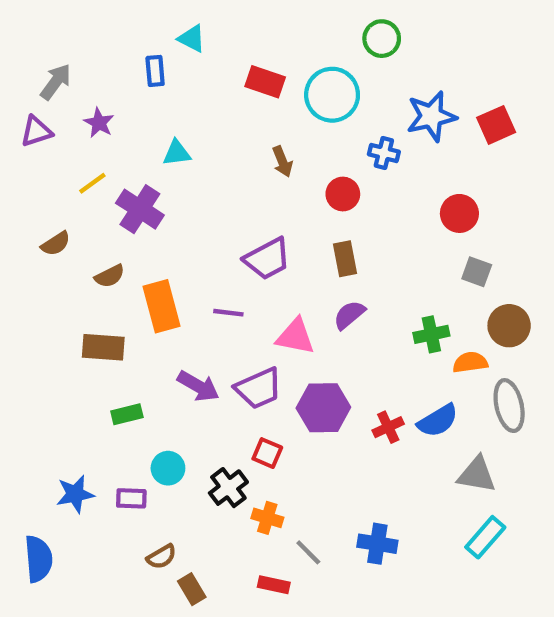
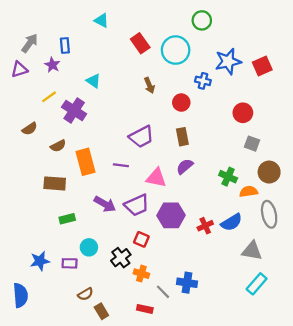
blue rectangle: (155, 71) -> (65, 45), moved
red rectangle: (265, 82) -> (140, 43), turned 36
cyan triangle: (177, 153) -> (93, 81), turned 42
green cross: (431, 334) -> (228, 177), turned 36
blue cross: (377, 544) -> (187, 283), moved

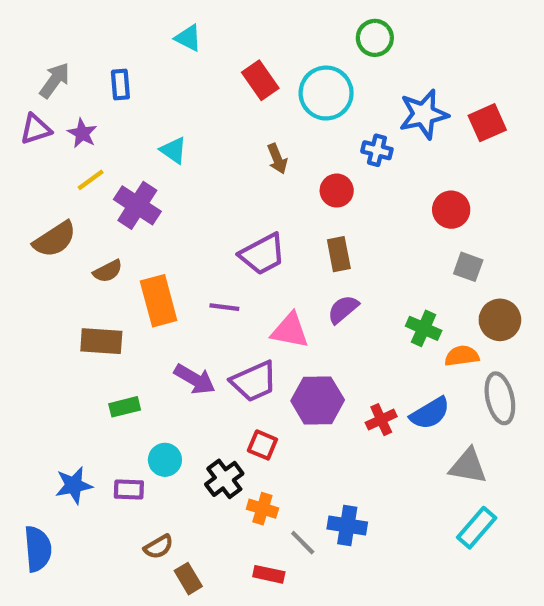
purple star: (52, 65) -> (82, 133), moved
brown semicircle: (30, 129) -> (55, 239), size x1.5

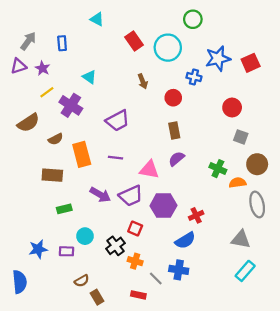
purple trapezoid: (262, 254) -> (118, 121), moved
blue semicircle: (430, 413) -> (185, 240), moved

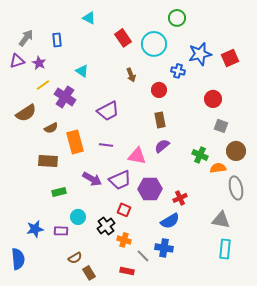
cyan rectangle: (245, 271) -> (225, 249), turned -36

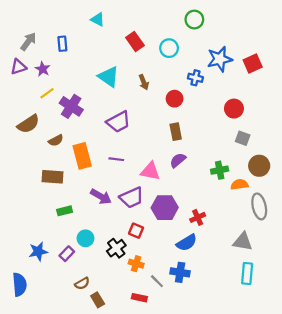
cyan circle: (154, 44) -> (169, 48), size x0.7
cyan triangle: (82, 71) -> (109, 77), moved, size x1.5
green cross: (200, 155) -> (220, 170), turned -35
purple rectangle: (61, 231) -> (67, 254), turned -48

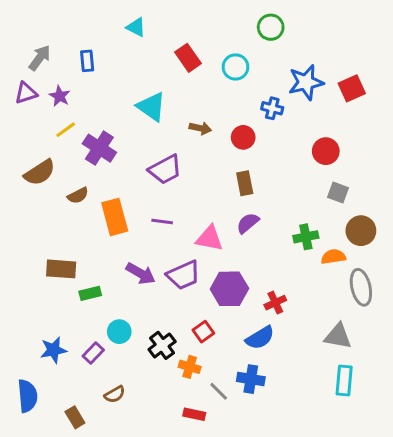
brown arrow: (144, 82) -> (200, 128), moved, turned -56
brown rectangle: (52, 177) -> (61, 269), moved
red square: (136, 231) -> (203, 332), moved, turned 32
brown rectangle: (98, 300) -> (75, 417), moved

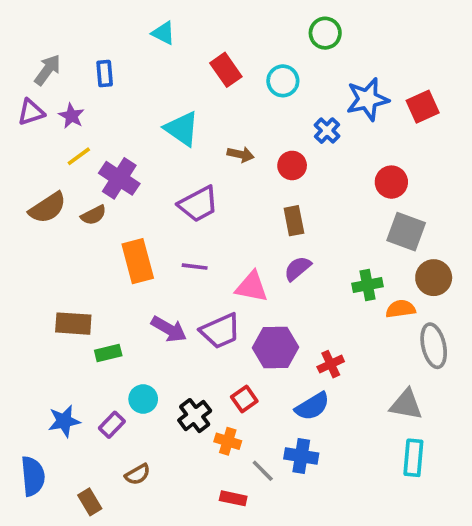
blue cross: (272, 108) -> (327, 131), turned 30
gray square: (338, 192) -> (406, 232), size x1.5
brown semicircle: (78, 195) -> (94, 215), moved

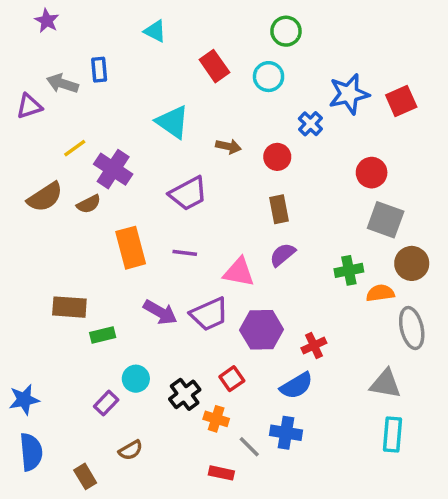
green circle: (325, 33) -> (286, 31), moved
gray arrow: (48, 70) -> (62, 84), moved, turned -108
purple star: (71, 116) -> (47, 21), moved
blue star: (64, 421) -> (24, 400), moved

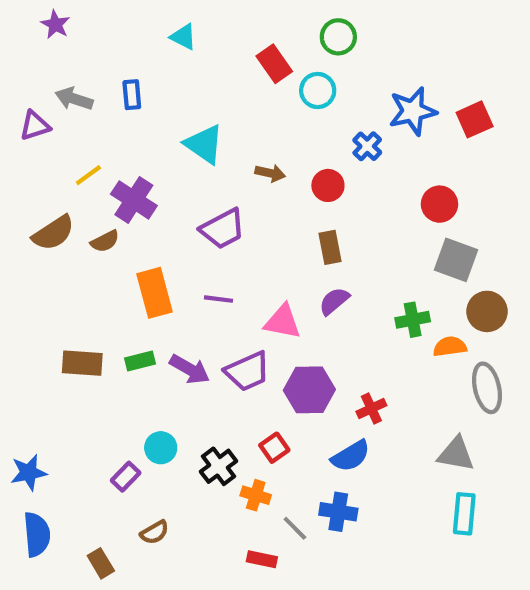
red rectangle: (214, 66) -> (274, 64), moved
blue rectangle: (99, 70) -> (132, 95), moved
green rectangle: (103, 335) -> (140, 361), moved

